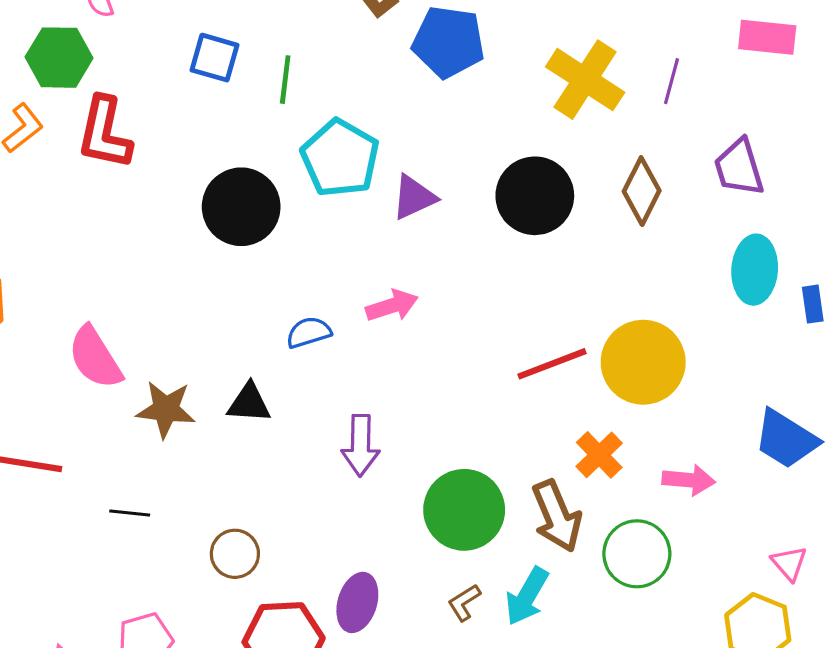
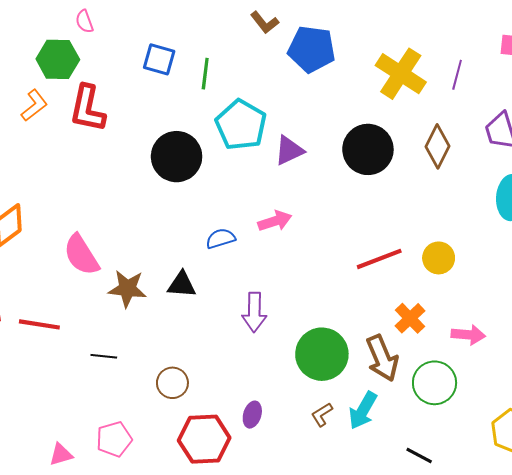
yellow circle: (643, 362) -> (439, 258), size x0.6
purple ellipse: (357, 602) -> (252, 415), size x0.7

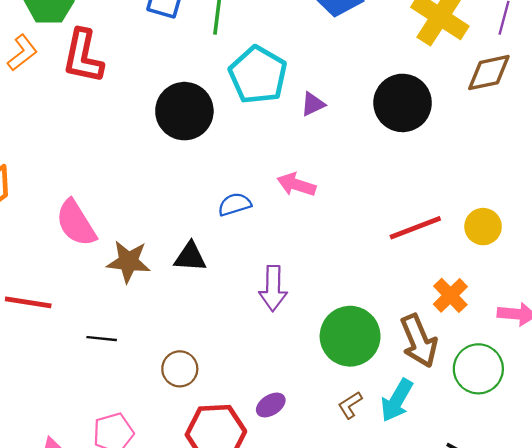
brown diamond: (438, 146) -> (489, 73), moved, turned 51
purple triangle: (289, 150) -> (313, 104), size x0.7
pink arrow: (275, 221) -> (296, 185), turned -144
purple ellipse: (252, 415) -> (271, 405), turned 40

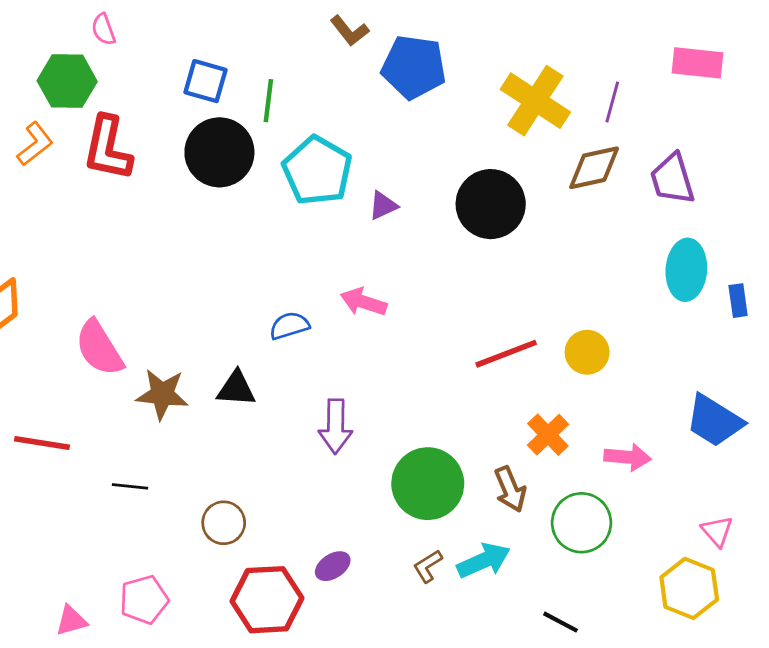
black circle: (184, 111) -> (219, 152), moved
brown arrow: (419, 341) -> (510, 489), size x0.7
cyan arrow: (397, 400) -> (484, 561), turned -144

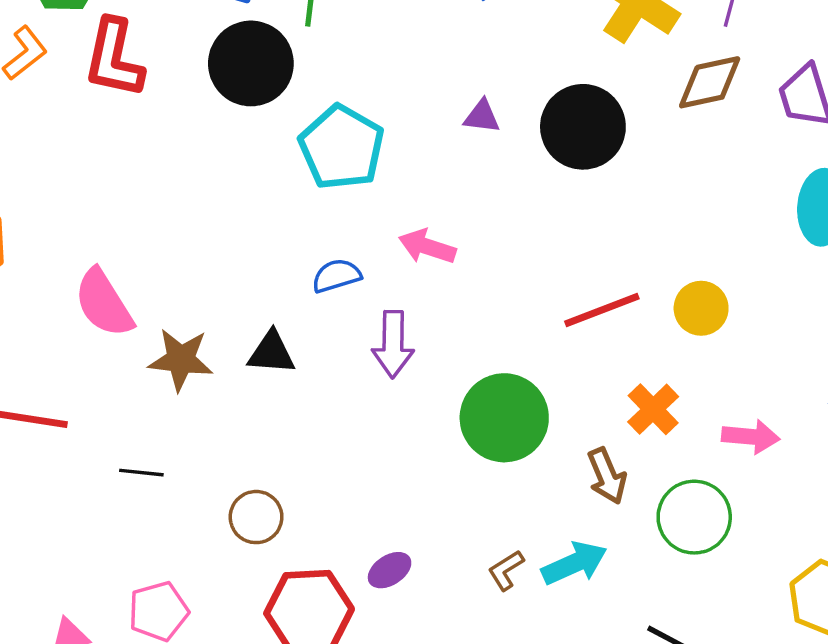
cyan pentagon: (317, 171) -> (342, 147), moved
purple triangle: (383, 205) -> (482, 117), moved, turned 32
purple arrow: (335, 426) -> (393, 344), moved
green circle: (428, 484) -> (504, 418), moved

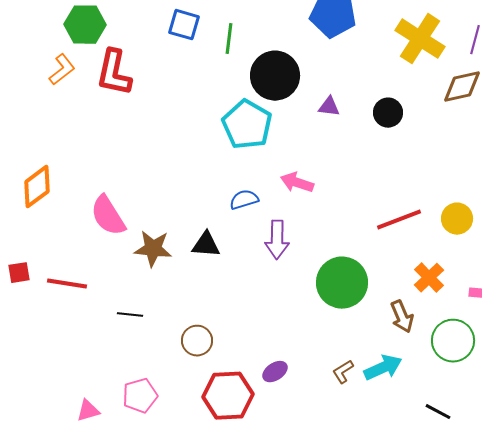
black circle: (251, 63) -> (275, 76), moved
black circle: (583, 127) -> (388, 113), size x0.6

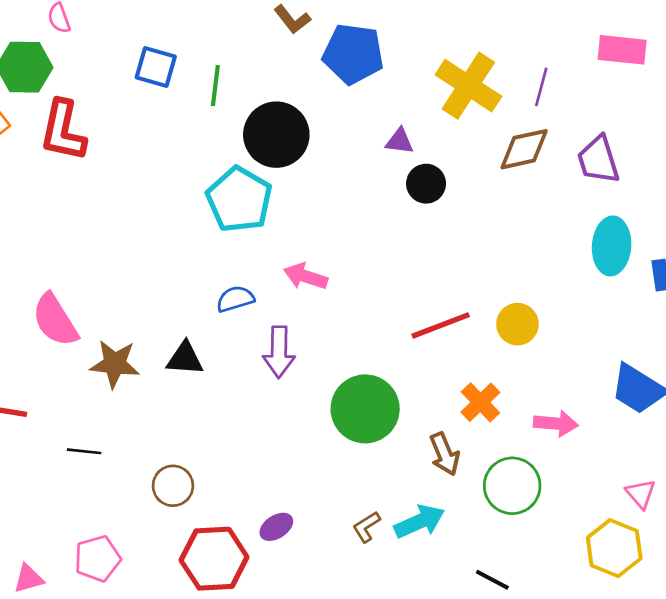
purple triangle: (329, 107) -> (400, 141), moved

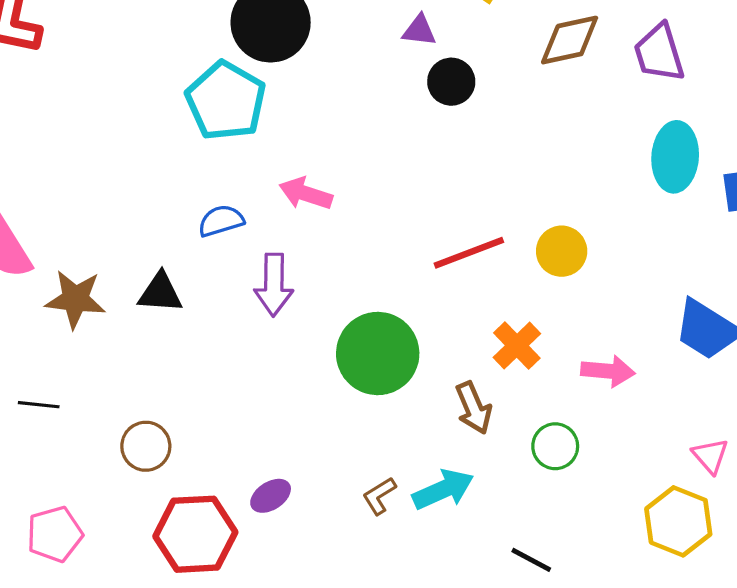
green circle: (512, 486) -> (555, 446), size x0.7

